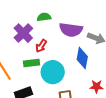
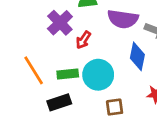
green rectangle: (31, 63) -> (68, 74), moved

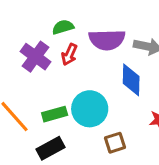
red arrow: (83, 40) -> (69, 54), moved

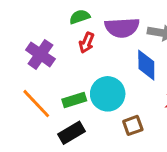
purple cross: (35, 57) -> (40, 54), moved

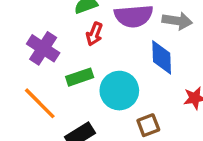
green rectangle: (74, 100) -> (80, 77), moved

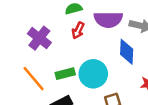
green rectangle: (80, 77) -> (65, 74), moved

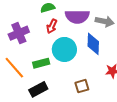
purple cross: (39, 38) -> (19, 33), turned 30
cyan circle: (93, 74) -> (64, 49), moved

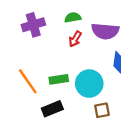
purple cross: (19, 33) -> (33, 25), moved
cyan circle: (64, 49) -> (89, 84), moved

